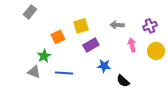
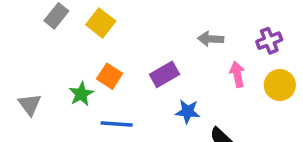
yellow square: (81, 26) -> (101, 23), moved, turned -35
orange square: (58, 37) -> (110, 76), moved, turned -32
gray triangle: (34, 72) -> (30, 105), moved, turned 32

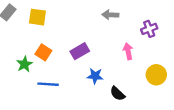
yellow square: (101, 23) -> (37, 17), turned -30
gray arrow: (211, 39) -> (110, 15), moved
yellow circle: (280, 85) -> (156, 75), moved

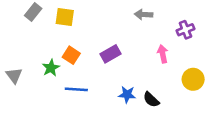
blue star: (95, 76) -> (127, 95), moved

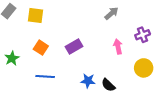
gray arrow: (144, 15) -> (111, 13), moved, turned 136
purple cross: (185, 30) -> (143, 35), moved
green star: (51, 68) -> (12, 58), moved

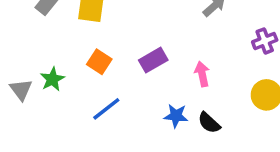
pink arrow: (118, 47) -> (202, 74), moved
blue line: (45, 77) -> (106, 109), turned -42

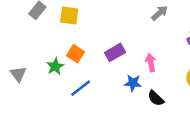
green star: (52, 79) -> (55, 66), moved
blue star: (176, 116) -> (133, 83), moved

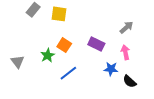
gray arrow: (160, 13) -> (126, 27), moved
purple rectangle: (115, 52) -> (96, 44), turned 56

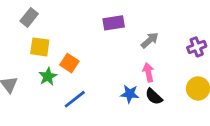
yellow square: (59, 14) -> (40, 47), moved
purple rectangle: (96, 44) -> (114, 23), moved, turned -35
black semicircle: (130, 81) -> (154, 97), moved

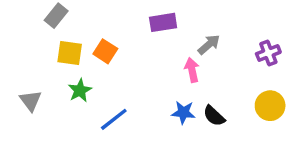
orange square: (69, 63) -> (105, 51), moved
pink arrow: (148, 72) -> (192, 70), moved

